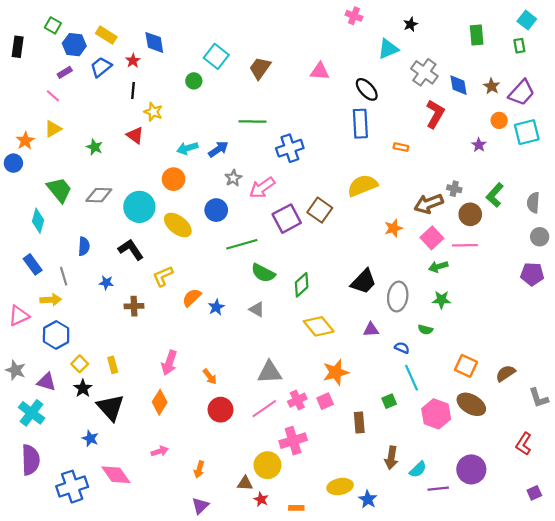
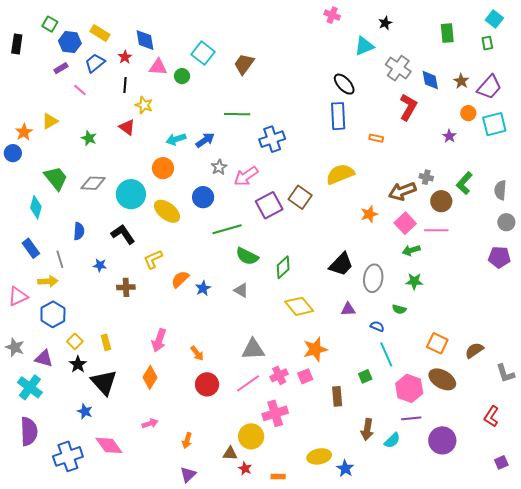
pink triangle: (320, 71) -> (158, 67), moved
pink line: (53, 96) -> (80, 90), moved
purple line: (438, 489) -> (411, 418), moved

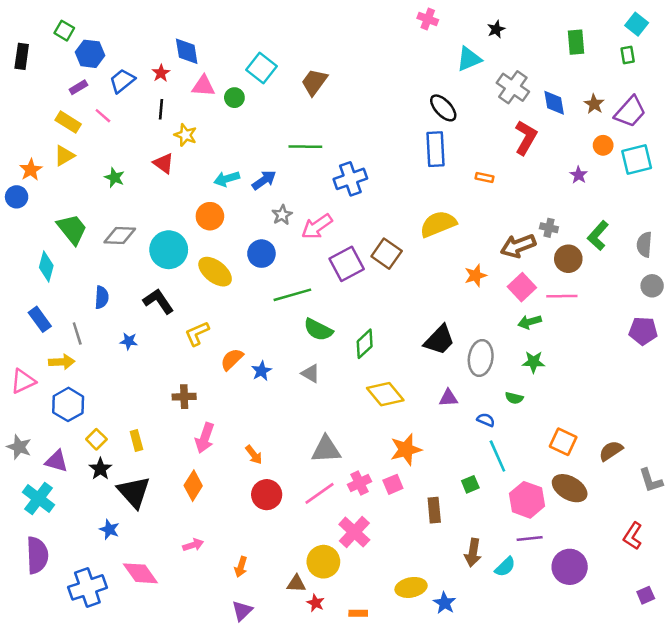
yellow rectangle: (100, 33) -> (68, 122), moved
brown cross: (126, 287) -> (184, 397), moved
pink cross: (275, 413) -> (354, 532), turned -30

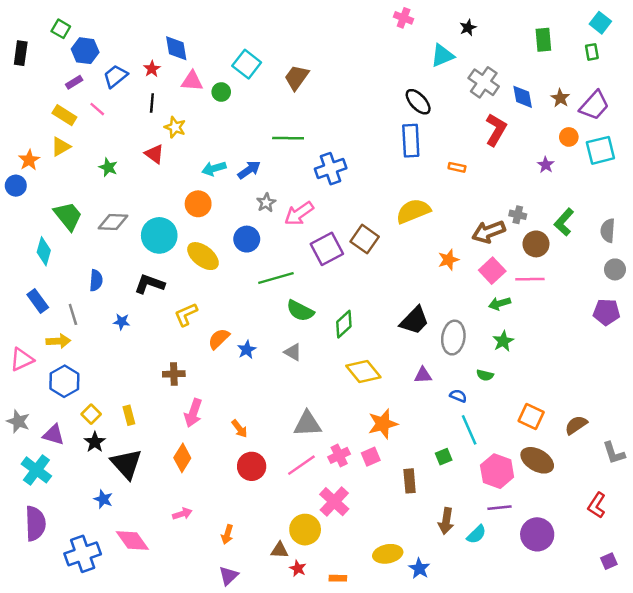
black L-shape: (158, 301) -> (149, 284), turned -36
green star: (533, 362) -> (503, 341), turned -30

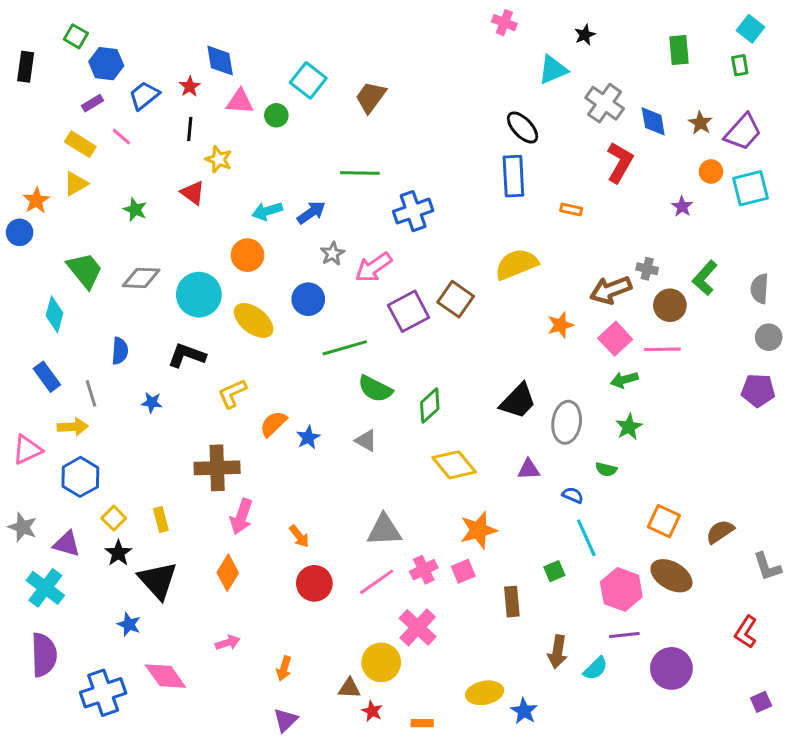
brown cross: (174, 374) -> (217, 468), size x1.6

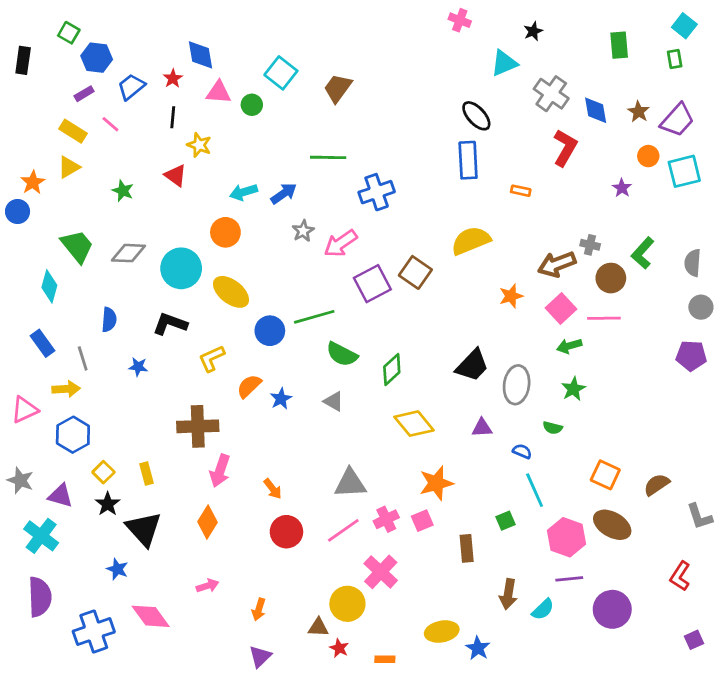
blue circle: (308, 299) -> (270, 331), moved

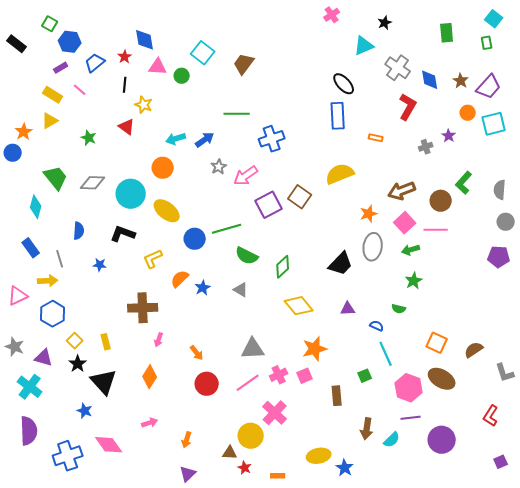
pink cross: (460, 20) -> (332, 15), turned 35
black rectangle: (23, 60) -> (17, 44), turned -60
gray cross: (590, 245) -> (426, 147), moved, turned -32
gray ellipse: (517, 385) -> (373, 247), moved
pink arrow: (220, 471) -> (159, 340), size x0.6

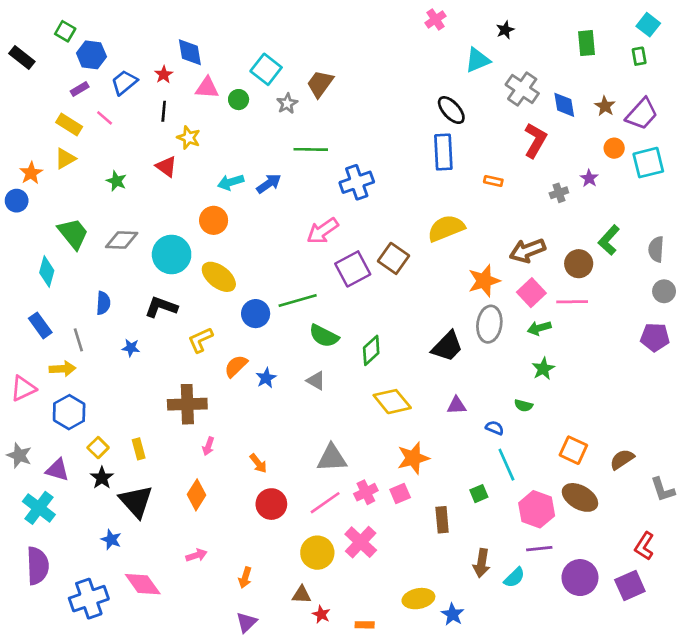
gray star: (219, 167) -> (287, 103), moved
orange star: (369, 214) -> (484, 281), size x1.4
yellow circle: (251, 436) -> (317, 553), moved
purple square: (501, 462) -> (630, 585), moved, size x1.6

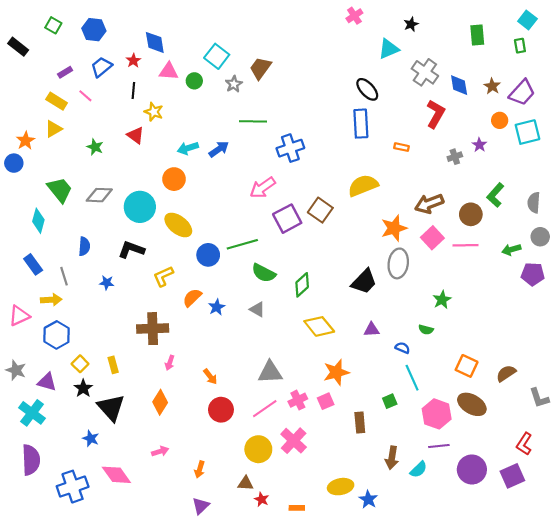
blue hexagon: (91, 55) -> (94, 30), moved
green arrow: (539, 328) -> (511, 250), moved

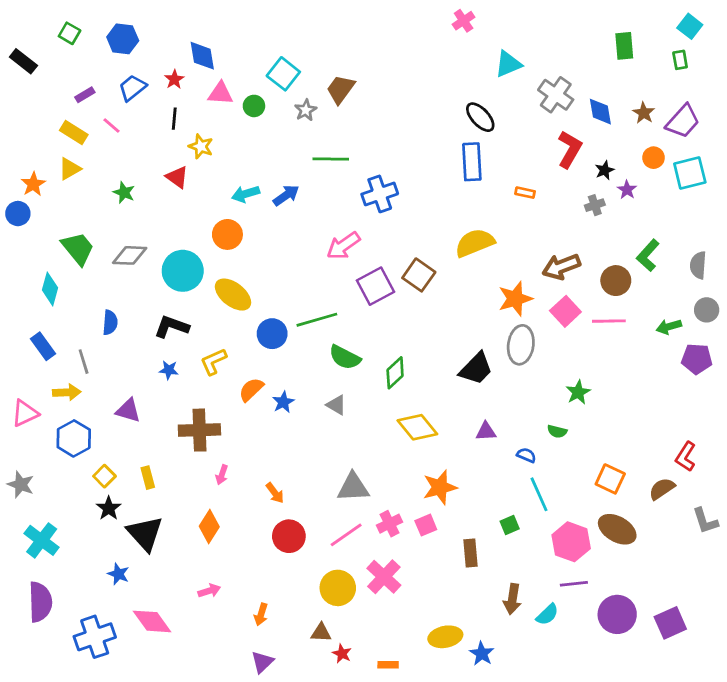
black star: (411, 24) -> (605, 170), moved
blue star: (107, 283) -> (169, 370), moved
purple triangle: (47, 382) -> (128, 410), moved
red L-shape: (524, 444) -> (686, 457), moved

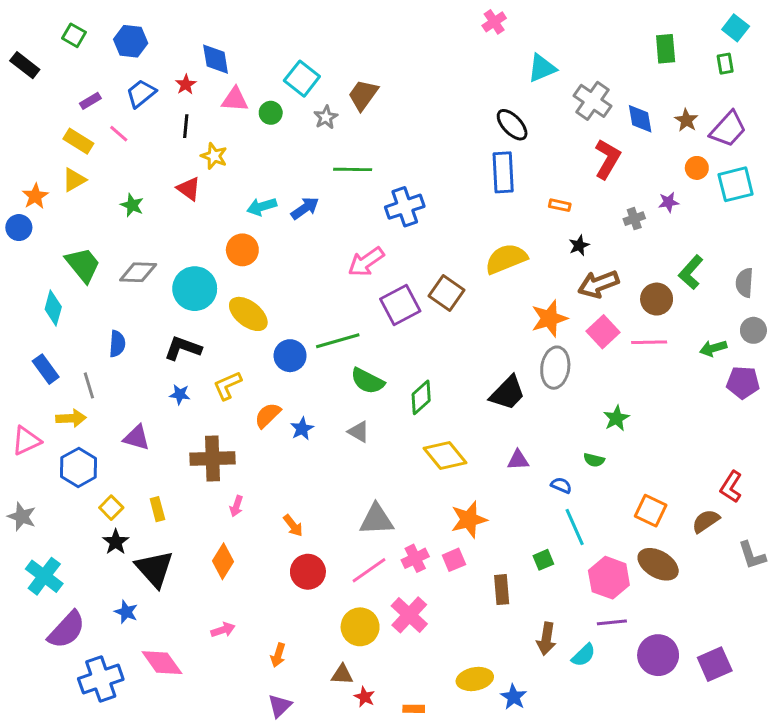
black star: (605, 170) -> (579, 245), moved
purple star: (627, 190) -> (668, 202), turned 30
purple semicircle: (40, 602) -> (67, 630), moved, turned 45

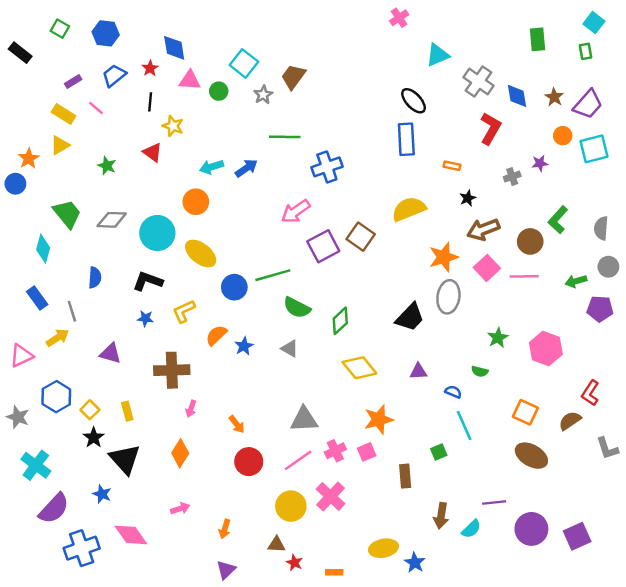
yellow arrow: (71, 418) -> (58, 338), turned -30
blue hexagon: (78, 467) -> (56, 397), moved
pink hexagon: (609, 578) -> (546, 349), moved

